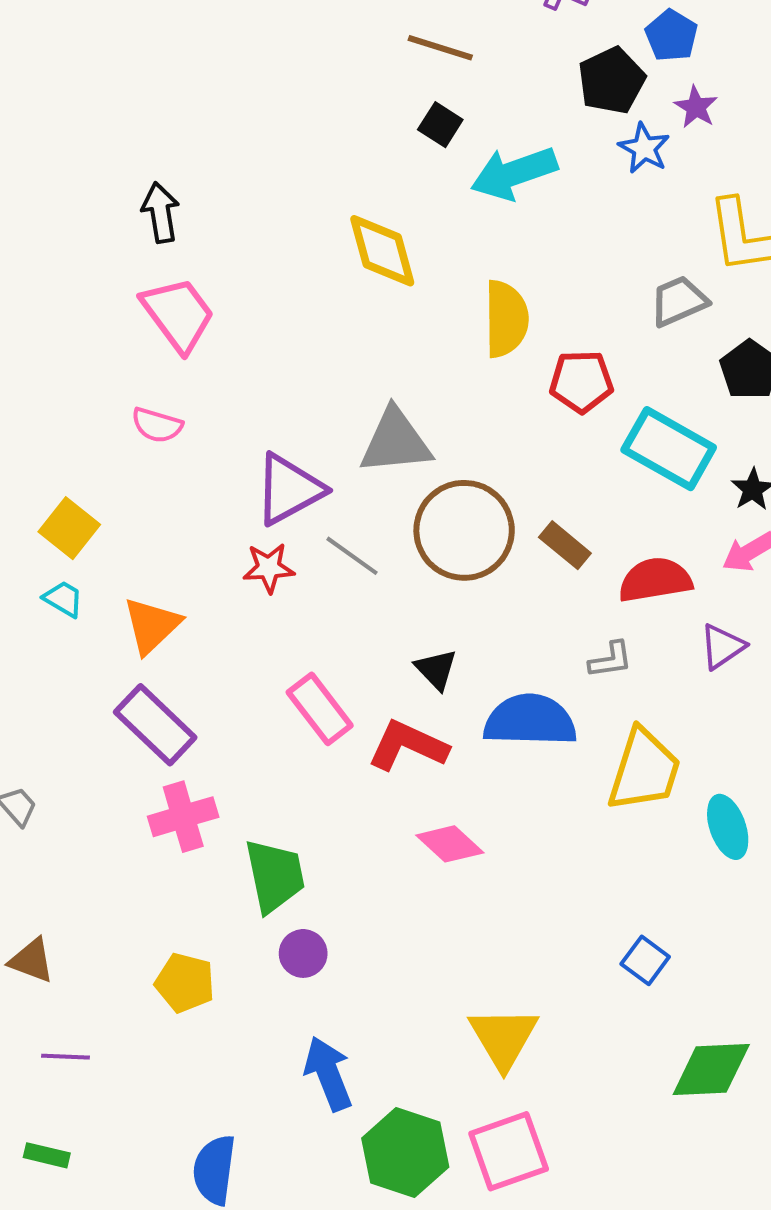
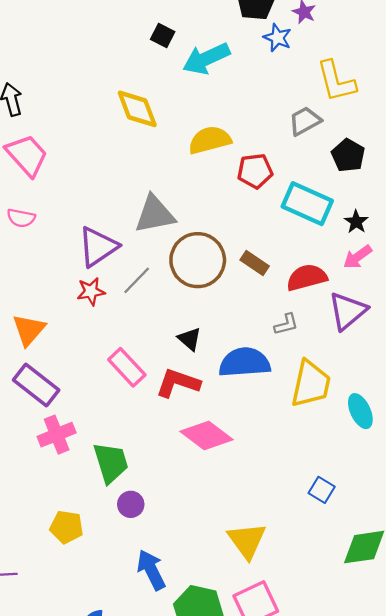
yellow semicircle: (506, 319) -> (210, 140), turned -99
gray line: (352, 556) -> (137, 280), turned -76
purple triangle: (722, 646) -> (348, 311), size x1.5
pink diamond: (450, 844) -> (207, 435), size x1.4

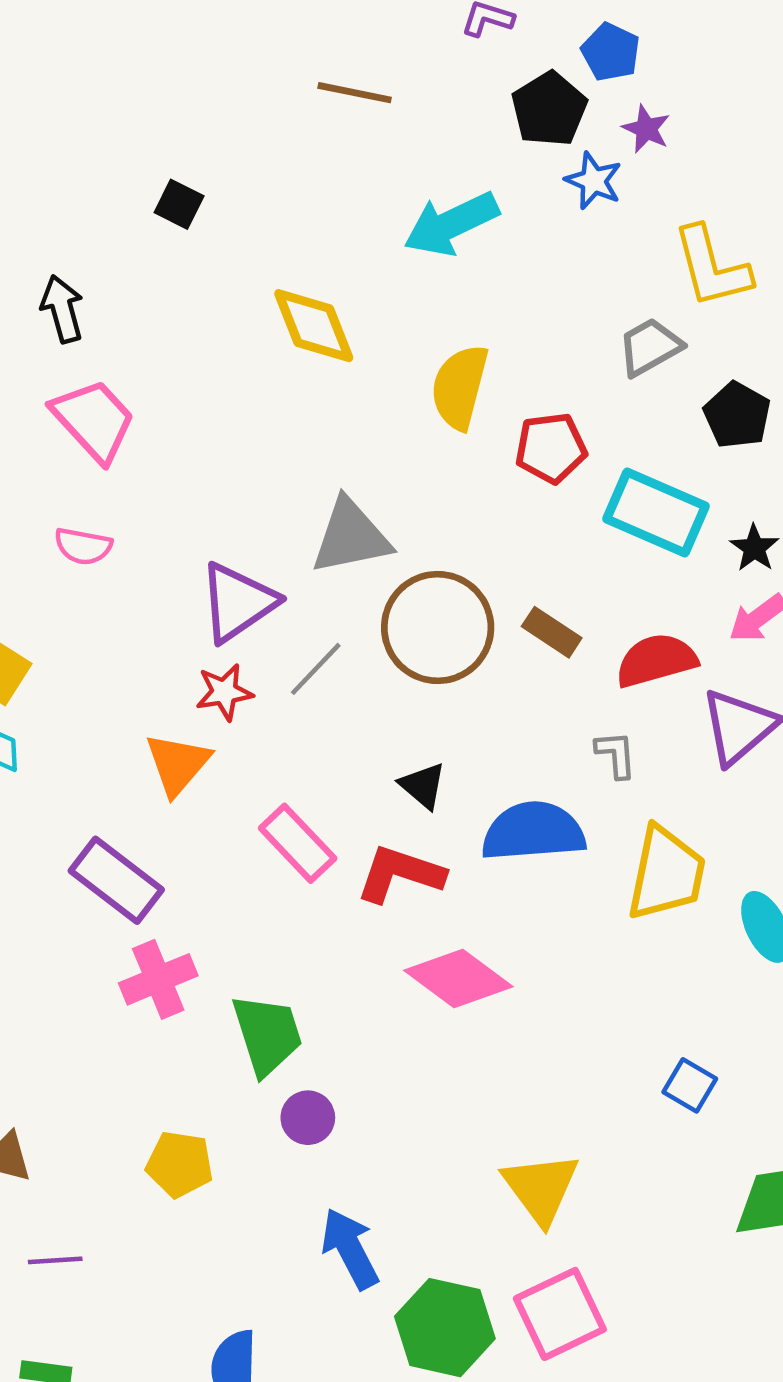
black square: (163, 36) -> (179, 204), moved
yellow semicircle: (210, 140) -> (460, 387), turned -60
gray L-shape: (286, 324) -> (616, 754), turned -80
orange triangle: (29, 330) -> (178, 764), moved

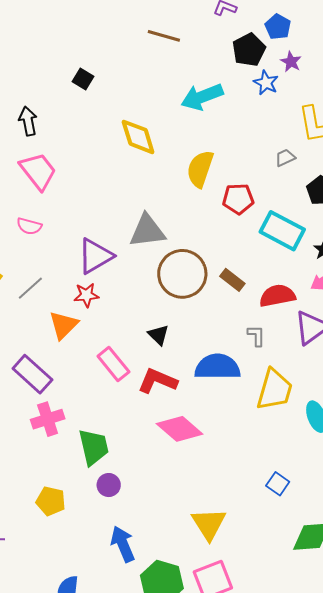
gray trapezoid: (650, 347) -> (285, 158), size x0.7
gray line: (316, 669) -> (30, 288), moved
black triangle: (423, 786) -> (158, 335), moved

